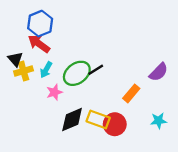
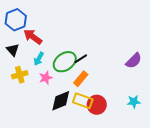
blue hexagon: (40, 24) -> (16, 20), moved
yellow cross: (24, 71) -> (20, 75), moved
orange rectangle: (131, 93) -> (81, 79), moved

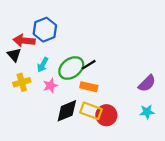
blue hexagon: (16, 20) -> (45, 30), moved
red arrow: (33, 37) -> (24, 41), moved, turned -30
purple semicircle: (134, 61) -> (147, 83), moved
orange rectangle: (81, 79) -> (89, 87), turned 63

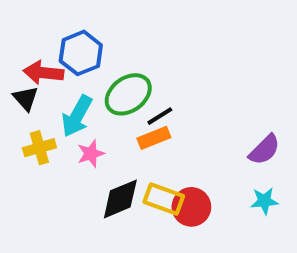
cyan arrow: (43, 65) -> (77, 116), size x1.5
green ellipse: (71, 68) -> (128, 94), moved
orange rectangle: (89, 87) -> (154, 138), moved, turned -35

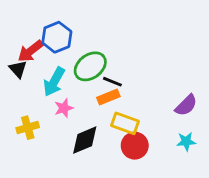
red arrow: (43, 73) -> (30, 51), turned -44
black line: (160, 116) -> (112, 82), turned 54
yellow cross: (39, 148) -> (28, 128), moved
yellow rectangle: (164, 199) -> (125, 123), moved

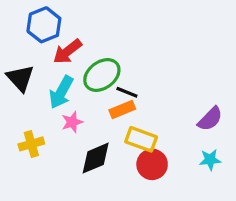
blue hexagon: (57, 37) -> (44, 25), moved
red arrow: (30, 51) -> (67, 51), moved
black triangle: (18, 69) -> (20, 78), size x1.4

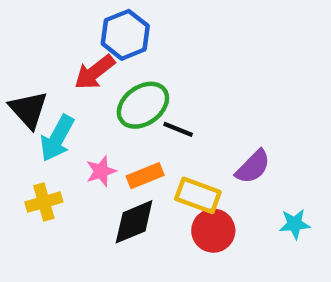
blue hexagon: (44, 25) -> (125, 35), moved
cyan arrow: (61, 92) -> (57, 138), moved
orange rectangle: (122, 109) -> (145, 176), moved
purple semicircle: (210, 119) -> (253, 167), moved

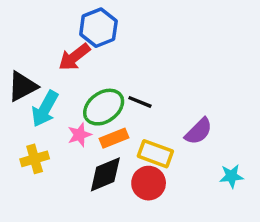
green ellipse: (143, 105) -> (104, 107), moved
black triangle: (29, 110) -> (22, 86), turned 44
red circle: (213, 231) -> (149, 183), moved

